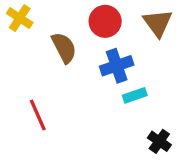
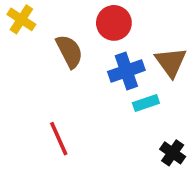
brown triangle: (158, 23) -> (171, 62), moved
red line: (38, 115) -> (59, 139), moved

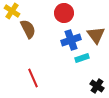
brown semicircle: (69, 51) -> (28, 29), moved

